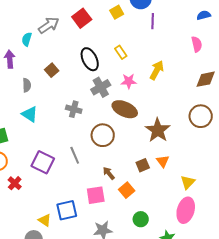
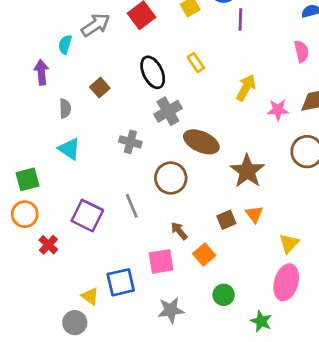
pink star: (129, 81) -> (278, 110), moved

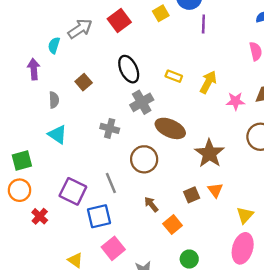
yellow rectangle: (196, 63) -> (174, 76), moved, turned -35
pink square: (161, 261) -> (113, 248), moved, turned -30
blue square: (121, 282) -> (99, 216), moved

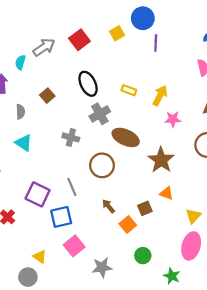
pink star: (236, 101) -> (173, 119), moved
orange triangle: (215, 190) -> (166, 193), turned -32
brown square: (192, 195) -> (145, 208), moved

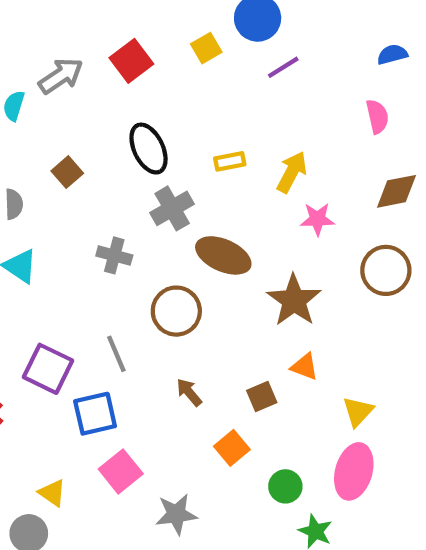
purple line: (156, 43) -> (283, 67), turned 56
yellow rectangle: (129, 90) -> (230, 161), turned -32
orange square: (128, 224) -> (232, 448), moved
green circle: (143, 256) -> (285, 486), moved

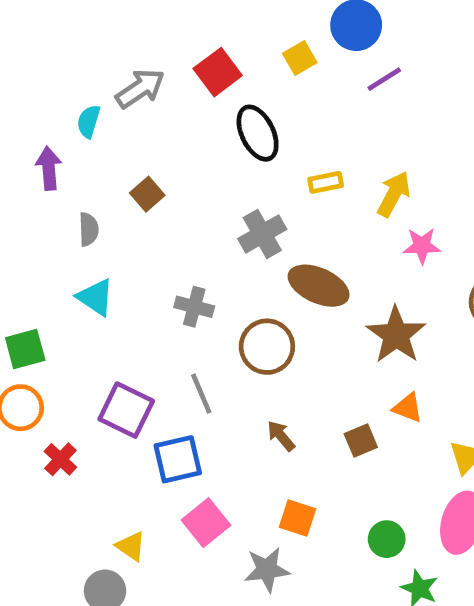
black ellipse: (149, 149) -> (258, 133), moved
gray cross: (114, 255) -> (194, 307), moved
orange square: (232, 448) -> (297, 518), moved, turned -32

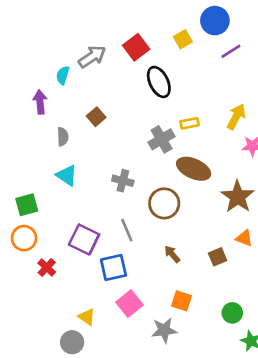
yellow rectangle: (326, 182) -> (190, 123), moved

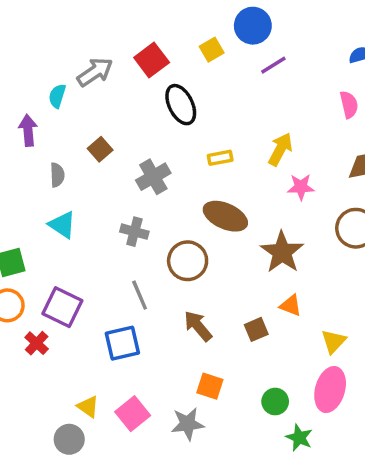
gray cross: (162, 139) -> (153, 177), moved
purple square: (84, 239) -> (62, 307), moved
brown arrow: (172, 254) -> (198, 326), size x1.4
pink square: (129, 304) -> (133, 414), moved

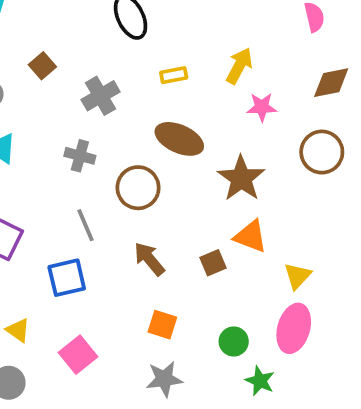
orange triangle: (291, 305) -> (251, 236), size x1.4
yellow triangle: (88, 407) -> (18, 330), moved
gray star: (188, 424) -> (164, 379), moved

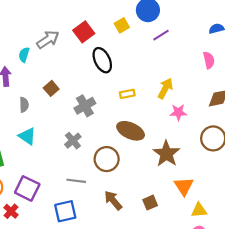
gray cross: (80, 156) -> (73, 141), turned 35
gray line: (86, 225) -> (76, 181), turned -60
orange triangle: (251, 236) -> (184, 186), moved, turned 36
yellow triangle: (297, 276) -> (199, 210), turned 42

